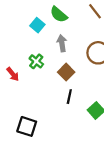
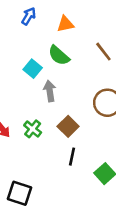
gray arrow: (62, 43) -> (50, 91), moved
green cross: (36, 61) -> (33, 129), moved

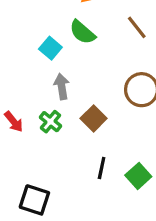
gray arrow: (50, 91) -> (62, 86), moved
black line: (72, 157) -> (102, 168), moved

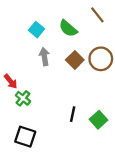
green semicircle: (82, 32) -> (68, 28), moved
brown square: (94, 118) -> (75, 60), moved
green cross: (50, 122) -> (23, 98), moved

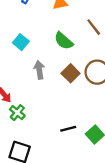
cyan square: (37, 30) -> (21, 42), moved
black line: (73, 114) -> (68, 129), turned 63

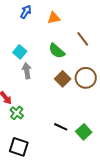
gray arrow: (39, 70) -> (27, 71), moved
black line: (68, 129) -> (61, 127), turned 40

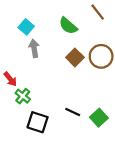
black square: (19, 147) -> (38, 122), moved

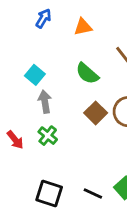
green cross: (23, 96) -> (48, 136), moved
black line: (73, 112) -> (93, 193), moved

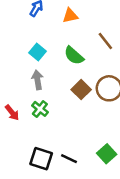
cyan square: (35, 75) -> (38, 52), moved
black line: (93, 193) -> (69, 159), moved

